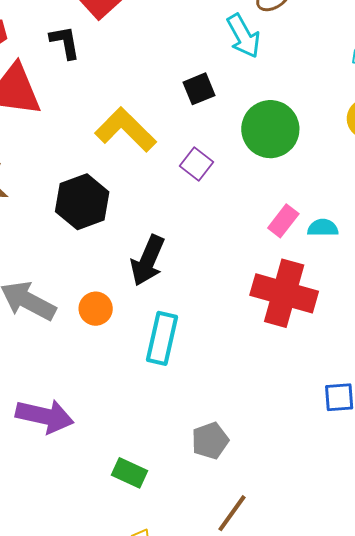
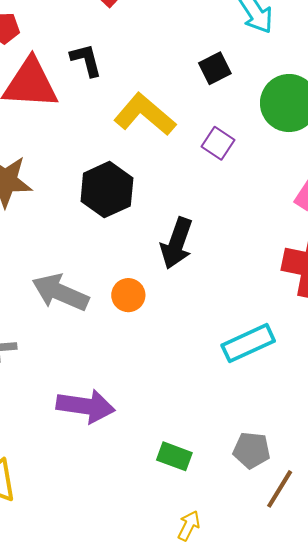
black L-shape: (65, 42) -> (86, 60), moved
cyan rectangle: (162, 338) -> (248, 343), moved, turned 57
gray pentagon: (210, 441) -> (252, 450), moved, turned 30

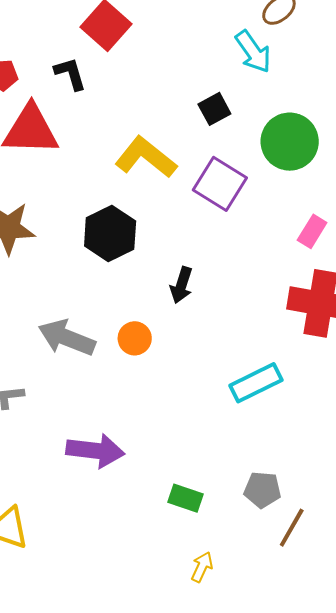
black L-shape: (86, 60) -> (70, 74), moved
purple square: (218, 143) -> (220, 184), size x1.6
black arrow: (177, 243) -> (181, 285), size x0.7

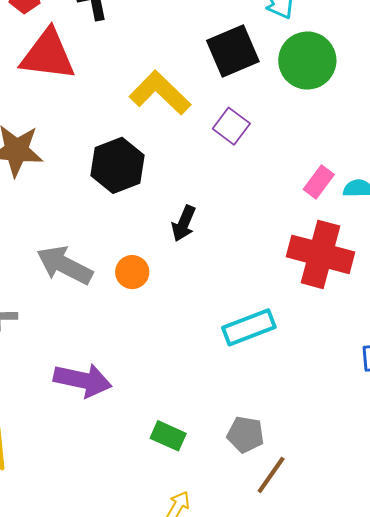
black square: (214, 109) -> (233, 51), size x1.6
green circle: (290, 142) -> (307, 61), moved
purple square: (220, 184) -> (231, 126), size x0.7

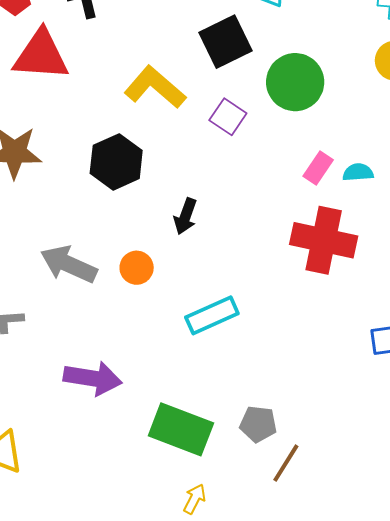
green circle: (307, 61) -> (295, 82), moved
cyan rectangle: (249, 327) -> (212, 315), moved
green rectangle: (168, 436) -> (181, 429), size x1.8

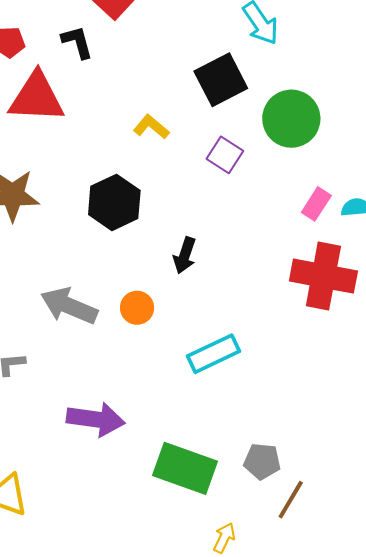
yellow L-shape: (155, 87) -> (151, 127), size x0.6
yellow arrow: (195, 499) -> (224, 538), moved

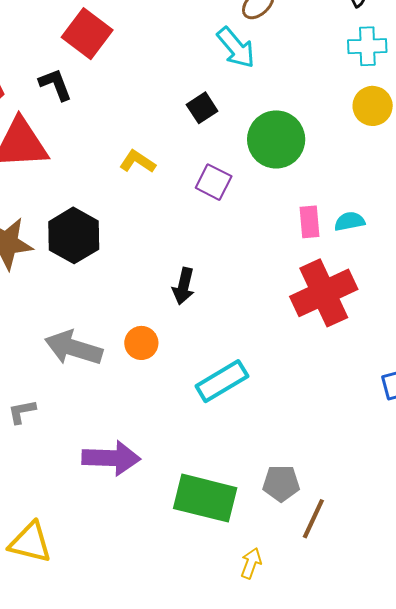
black square: (221, 80) -> (202, 108), size x0.6
black hexagon: (114, 202) -> (74, 235), moved
pink rectangle: (316, 204) -> (309, 222), turned -32
red cross: (323, 276) -> (324, 293), turned -30

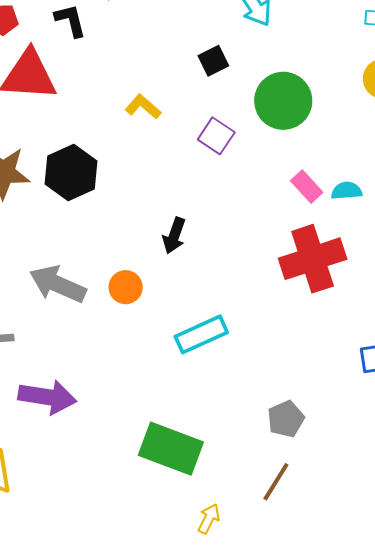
pink rectangle: (309, 222) -> (307, 187), turned -44
purple arrow: (111, 458) -> (47, 397), moved
gray pentagon: (281, 483) -> (286, 419), moved, turned -30

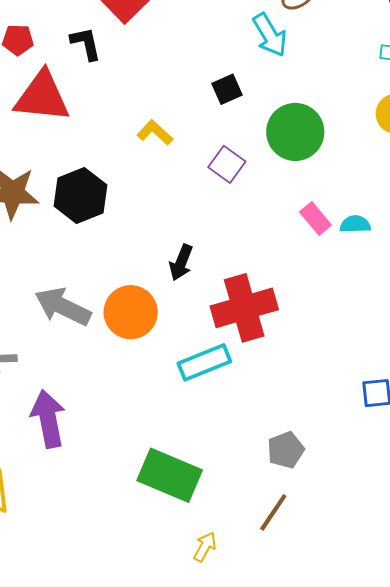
red cross: (313, 259) -> (244, 308), moved
orange circle: (126, 287) -> (131, 312), size x1.6
purple arrow: (47, 397) -> (48, 419), turned -112

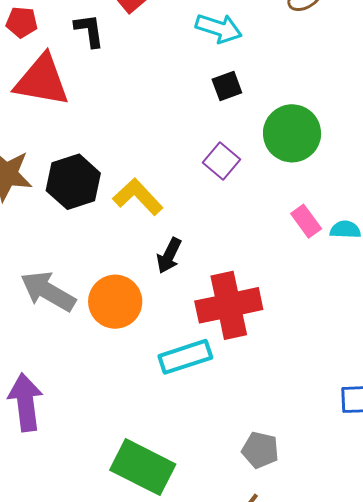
cyan arrow: (270, 35) -> (219, 28), moved, turned -45
yellow L-shape: (155, 132) -> (138, 197), moved, size x1.4
gray pentagon: (286, 450) -> (260, 450), turned 30

